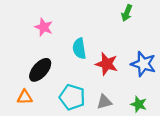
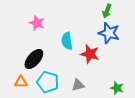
blue star: (143, 64) -> (109, 33), moved
cyan pentagon: (72, 97) -> (48, 82), moved
gray triangle: (104, 102) -> (78, 85), moved

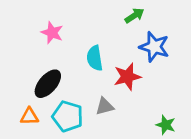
green arrow: (107, 11) -> (134, 16), moved, turned -144
red star: (90, 54) -> (127, 77), turned -30
gray triangle: (78, 85) -> (105, 106), moved

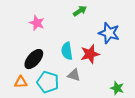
green arrow: (134, 16) -> (80, 11), moved
cyan semicircle: (95, 58) -> (67, 51), moved
gray triangle: (105, 106) -> (74, 75), turned 32

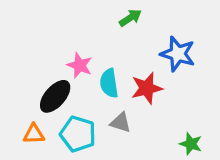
pink star: (37, 23) -> (80, 65), moved

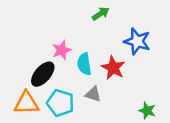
pink star: (80, 65) -> (62, 50), turned 30
red star: (147, 88) -> (113, 68), turned -30
orange triangle: (34, 134) -> (26, 103), size x1.5

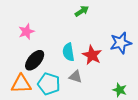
blue star: (137, 41) -> (121, 43), moved, turned -30
pink star: (62, 50) -> (26, 32), moved

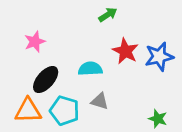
cyan semicircle: (68, 52) -> (90, 69), turned 96
red star: (92, 55) -> (125, 51), moved

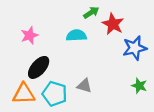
red star: (125, 51) -> (113, 24), moved
cyan semicircle: (90, 69) -> (76, 35), moved
green star: (158, 119) -> (139, 86), moved

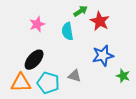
pink star: (29, 35) -> (37, 24), moved
cyan semicircle: (76, 35) -> (67, 31), turned -96
blue star: (135, 48) -> (103, 56), moved

